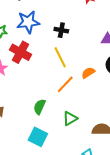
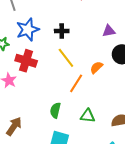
green triangle: (70, 118) -> (88, 116), turned 49

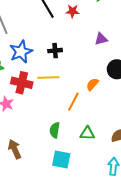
purple triangle: (109, 31) -> (101, 39), moved
yellow line: (66, 58) -> (48, 78), moved, turned -50
brown arrow: (14, 126) -> (15, 149), turned -54

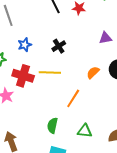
black cross: (55, 51) -> (59, 46), turned -32
blue star: (21, 52) -> (25, 45), size x0.6
orange semicircle: (92, 84) -> (93, 73), moved

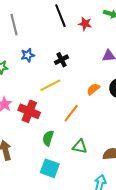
yellow line: (50, 73) -> (50, 85), turned -35
red cross: (23, 76) -> (29, 111), moved

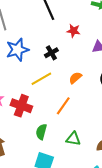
red star: (85, 24) -> (73, 31), moved
blue star: (28, 55) -> (17, 50), size x1.6
orange semicircle: (93, 89) -> (75, 78), moved

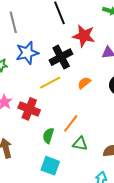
red star: (73, 31) -> (84, 36), size x1.6
black cross: (51, 53) -> (61, 57), size x1.6
orange line: (63, 106) -> (71, 123), moved

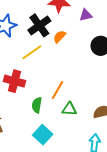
orange semicircle: (84, 83) -> (60, 37), moved
cyan square: (50, 166) -> (43, 135), turned 30

